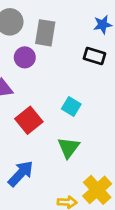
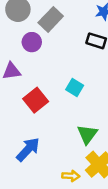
gray rectangle: (45, 33) -> (51, 19), turned 35
green triangle: (68, 148) -> (87, 134), moved

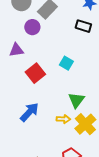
yellow arrow: (71, 176) -> (63, 119), moved

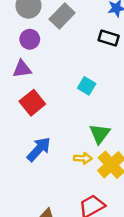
purple circle: (32, 27) -> (30, 39), moved
red square: (35, 73) -> (32, 103), moved

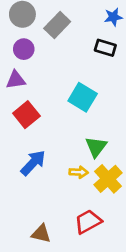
cyan square: (87, 86) -> (83, 97), size x1.5

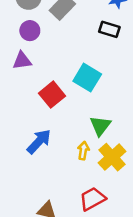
red square: (26, 115) -> (52, 95), moved
yellow arrow: (79, 172) -> (83, 151), turned -84

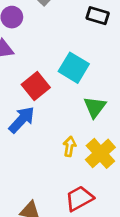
green triangle: (100, 126) -> (95, 107), moved
blue arrow: (39, 141) -> (22, 120), moved

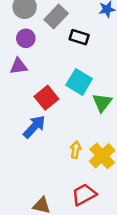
black rectangle: (98, 16) -> (79, 37), moved
green triangle: (95, 107) -> (102, 103), moved

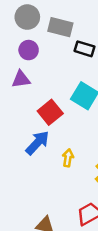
gray rectangle: (56, 17) -> (60, 27), turned 60
yellow arrow: (75, 150) -> (68, 158), moved

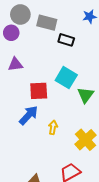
purple circle: (29, 50) -> (11, 33), moved
red square: (50, 112) -> (39, 91), turned 36

